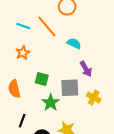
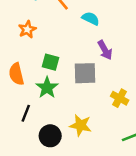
yellow cross: (94, 98) -> (120, 98), moved
green star: (51, 103) -> (47, 88), moved

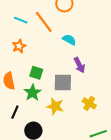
yellow star: (81, 125) -> (55, 106), moved

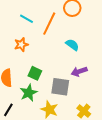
orange line: (44, 22) -> (49, 24), turned 55
purple arrow: (79, 65) -> (79, 71), turned 91

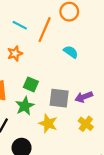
purple arrow: (79, 71) -> (84, 97), moved

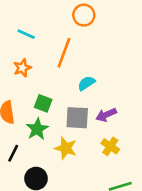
orange line: (45, 30) -> (64, 53), moved
cyan semicircle: (71, 52) -> (86, 83), moved, turned -64

